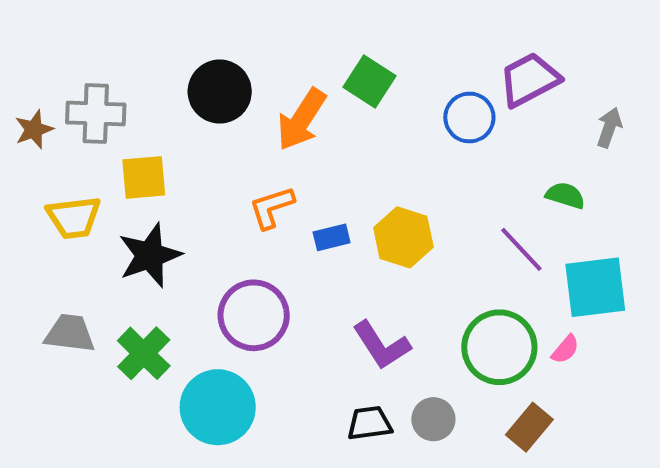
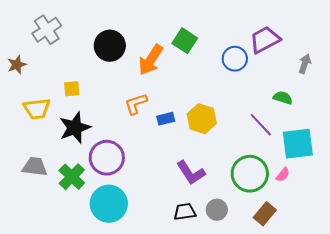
gray cross: (96, 113) -> (47, 30), moved, turned -36
yellow square: (144, 177) -> (72, 89), size x0.7
purple circle: (254, 315) -> (107, 158), moved

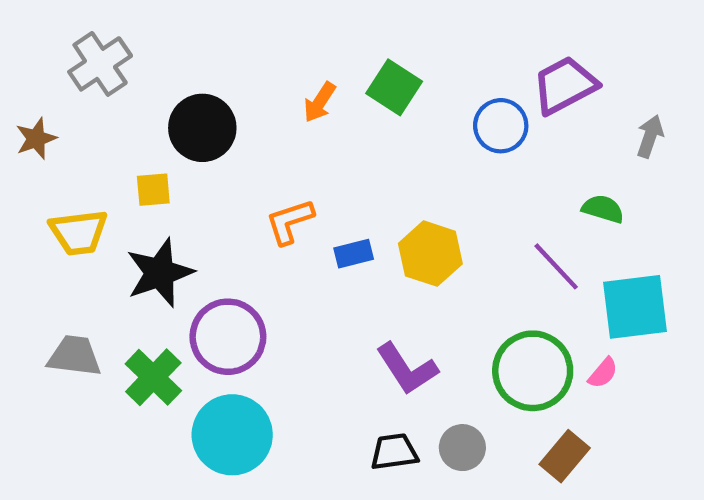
black circle: (110, 46) -> (202, 128), moved
orange arrow: (151, 60) -> (320, 102), moved, size x0.6

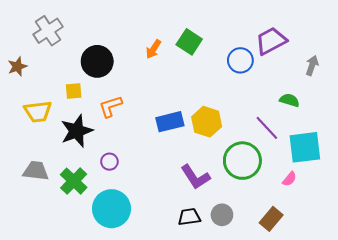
orange L-shape: (290, 222) -> (110, 106), moved
blue rectangle: (354, 254) -> (170, 122), size x1.5
purple circle: (228, 337) -> (109, 162), size x0.5
green circle: (533, 371) -> (242, 161), moved

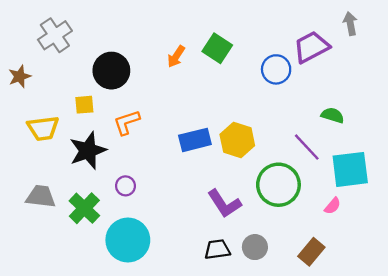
gray arrow: (312, 65) -> (350, 24), moved, turned -30

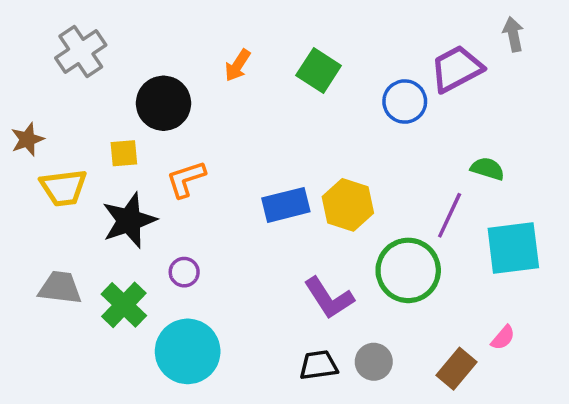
orange arrow: (176, 56) -> (238, 65), moved
brown star: (20, 76) -> (27, 139), moved
purple line: (307, 147) -> (450, 215), turned 68
pink semicircle: (333, 206) -> (503, 338), moved

